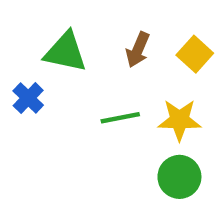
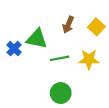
green triangle: (65, 52) -> (37, 39), moved
green circle: (179, 177) -> (61, 93), moved

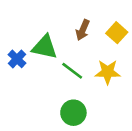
green line: (60, 58) -> (72, 71), turned 48

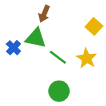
brown arrow: (83, 30) -> (44, 14), moved
yellow star: (108, 72) -> (87, 58), turned 30

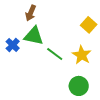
brown arrow: (44, 14) -> (31, 13), moved
green circle: (59, 91) -> (79, 86), moved

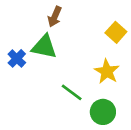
brown arrow: (31, 13) -> (55, 17), moved
green line: (55, 54) -> (72, 92), moved

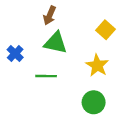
green triangle: (44, 47) -> (56, 43), moved
green line: (72, 92) -> (46, 76), moved, turned -36

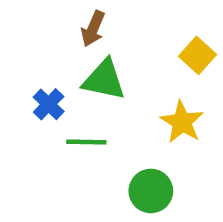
blue cross: (15, 54) -> (49, 104), moved
green circle: (94, 102) -> (151, 191), moved

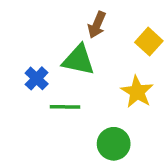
brown arrow: (93, 29) -> (97, 25), moved

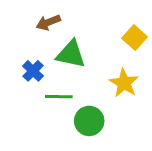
brown arrow: (97, 25) -> (48, 22), moved, turned 45
green circle: (114, 144) -> (89, 121), moved

